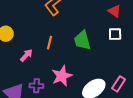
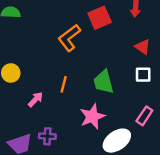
pink star: (62, 76) -> (92, 117), moved
pink rectangle: (119, 84) -> (144, 116), moved

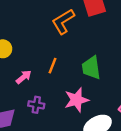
purple cross: (47, 136) -> (36, 105), moved

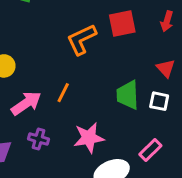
green trapezoid: (91, 68) -> (128, 95), moved
pink arrow: (24, 77) -> (26, 103), size x1.5

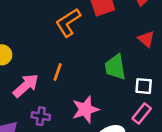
white square: (159, 101) -> (144, 86), moved

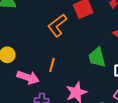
pink arrow: (26, 86) -> (28, 77), turned 65

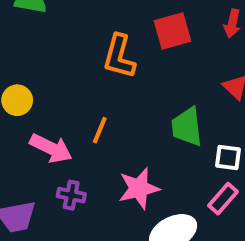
orange L-shape: (57, 25) -> (119, 57), turned -45

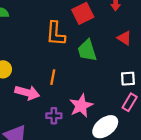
green trapezoid: (187, 127) -> (87, 50), moved
purple cross: (71, 195) -> (54, 116), moved

